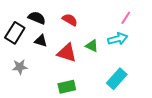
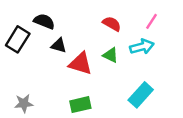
red semicircle: (70, 20) -> (112, 24), moved
black triangle: (41, 41) -> (59, 45), moved
gray star: (20, 67) -> (24, 103), moved

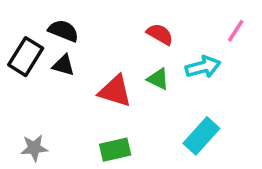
pink line: (152, 21) -> (236, 31), moved
black triangle: (59, 45) -> (63, 65), moved

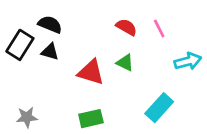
pink line: (236, 31) -> (159, 29), moved, turned -60
cyan arrow: (203, 67) -> (188, 61), moved

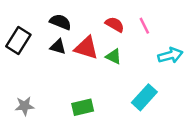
black semicircle: (50, 24) -> (60, 22), moved
black triangle: (50, 52) -> (58, 47), moved
red triangle: (91, 72) -> (86, 48), moved

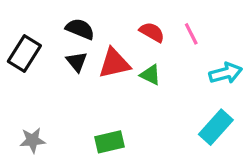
black triangle: (58, 47) -> (77, 62), turned 35
red triangle: (86, 48) -> (114, 63), turned -30
cyan rectangle: (144, 97) -> (216, 127), moved

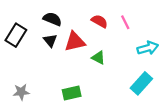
green triangle: (150, 75) -> (98, 58), moved

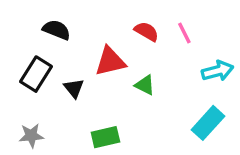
black semicircle: (52, 19) -> (57, 30), moved
black rectangle: (16, 35) -> (36, 74), moved
black triangle: (50, 40) -> (74, 88), moved

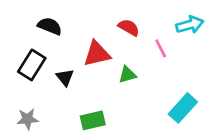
pink line: (184, 33) -> (161, 48), moved
cyan arrow: (218, 71) -> (190, 25), moved
green triangle: (145, 85) -> (127, 75), turned -42

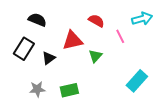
green triangle: (127, 75) -> (95, 56), turned -32
black triangle: (65, 77) -> (49, 58), turned 32
gray star: (28, 119) -> (37, 89), moved

